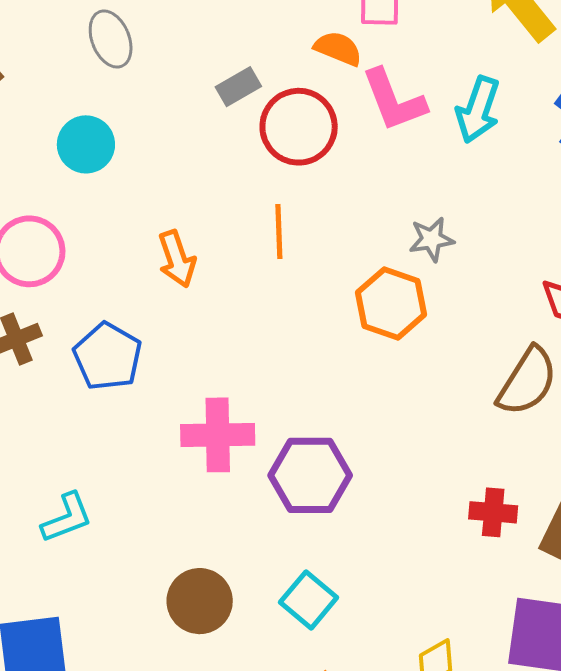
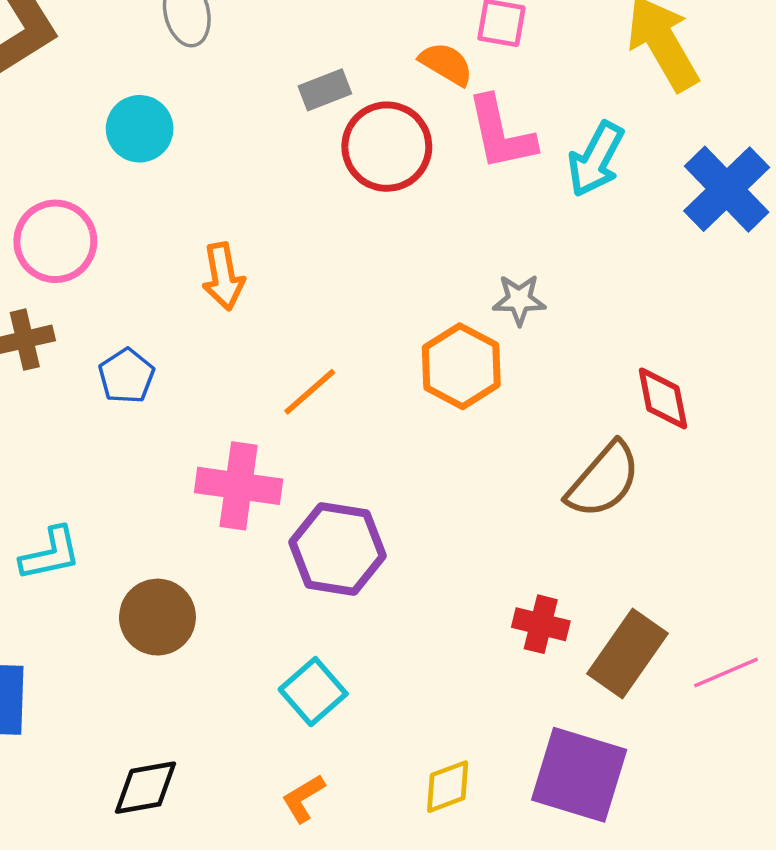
orange line: (279, 231) -> (310, 392), moved, turned 42
blue pentagon: (108, 356) -> (126, 376), size x0.7
brown circle: (200, 601) -> (157, 617), moved

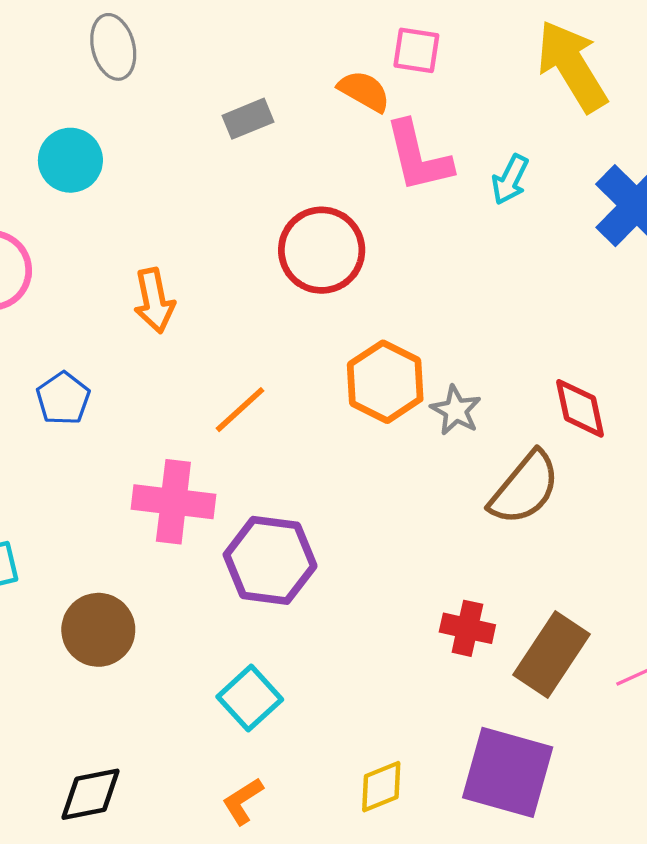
red circle: (387, 147) -> (322, 250), moved
cyan arrow: (596, 159) -> (510, 179), size x0.7
gray star: (519, 300) -> (456, 410), moved, turned 30

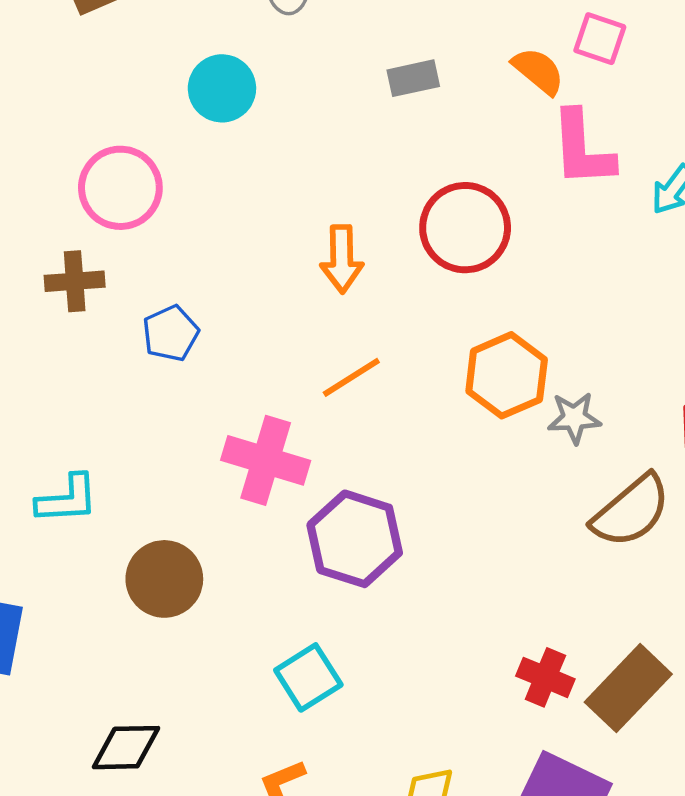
orange arrow: (154, 301) -> (342, 259), moved
gray star: (456, 410) -> (574, 418), turned 30
red cross: (467, 628) -> (545, 677), moved

